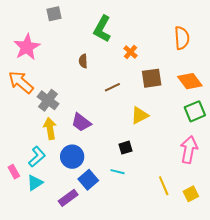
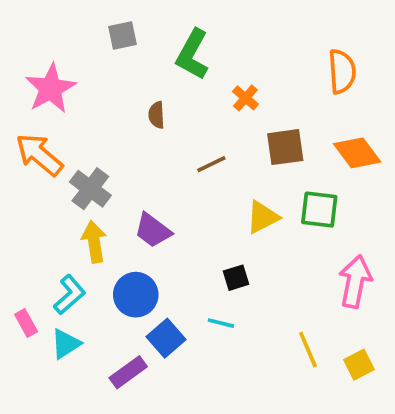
gray square: (54, 14) -> (122, 35), moved
green square: (195, 111) -> (319, 210), moved, turned 30

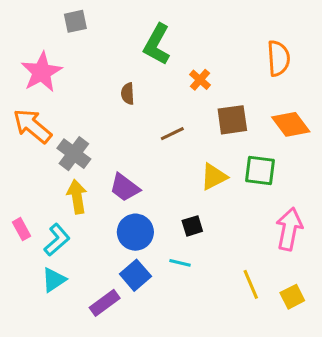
gray square: (122, 35) -> (75, 21), moved
blue circle: (136, 295) -> (135, 232), moved
pink rectangle: (26, 323) -> (22, 229), moved

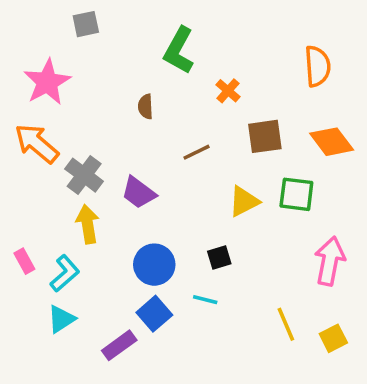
purple trapezoid: (125, 187) -> (138, 193), moved

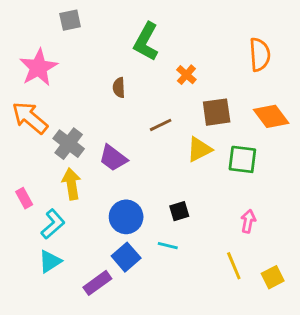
yellow triangle: (244, 201) -> (199, 149), moved
pink rectangle: (24, 261) -> (24, 198), moved
pink arrow: (330, 261) -> (248, 221), moved, size x0.6

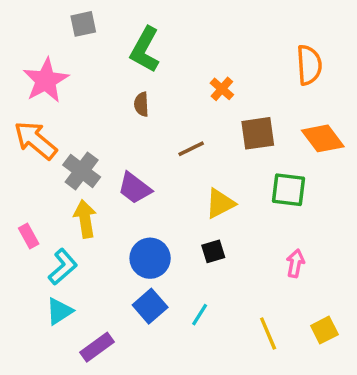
green L-shape: (146, 42) -> (145, 50), moved
yellow triangle: (199, 149) -> (220, 203), moved
cyan line: (168, 246) -> (200, 315), moved, turned -72
yellow line: (234, 266) -> (268, 333), moved
purple rectangle: (97, 283) -> (97, 347), moved

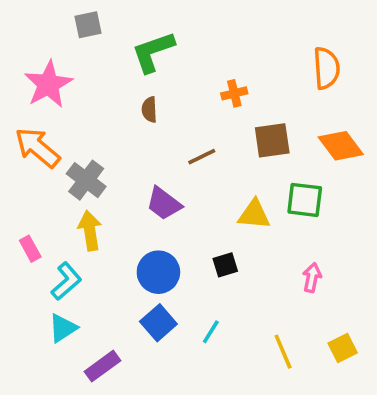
green L-shape: (145, 50) -> (153, 52), turned 42
orange cross: (222, 89) -> (234, 93), turned 35
purple trapezoid: (135, 188) -> (164, 204), moved
yellow triangle: (220, 203) -> (254, 214), moved, turned 32

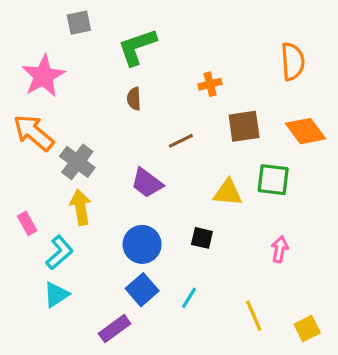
black square: (225, 265) -> (202, 238), turned 30
yellow square: (343, 348) -> (307, 329), moved
purple rectangle: (102, 366) -> (115, 329), moved

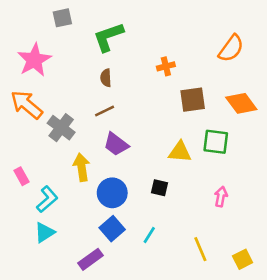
orange semicircle: (293, 62) -> (231, 48), turned 40
brown line: (181, 141) -> (105, 111), moved
yellow arrow: (81, 207) -> (82, 167), moved

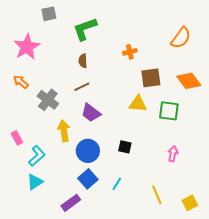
orange arrow: (27, 105) -> (21, 82), size x0.6
yellow triangle: (180, 152) -> (138, 104), moved

